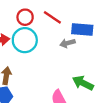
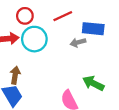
red circle: (25, 17) -> (25, 16), moved
red line: (52, 17) -> (63, 16), turned -60

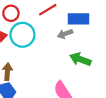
green arrow: (93, 83) -> (80, 59), moved

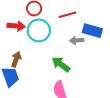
green arrow: (80, 59) -> (61, 64), moved

